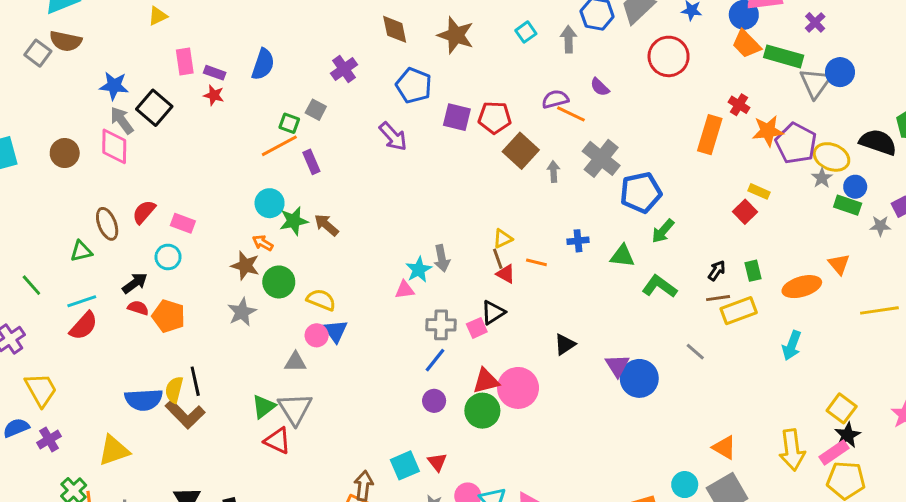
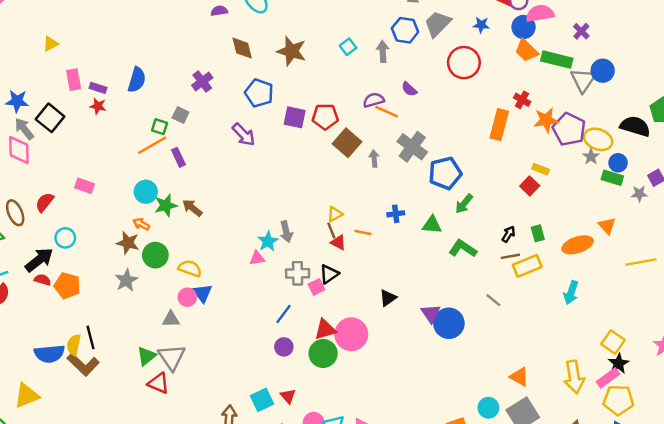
pink rectangle: (183, 223) -> (85, 186), moved
black arrow: (135, 283) -> (39, 260), size x1.4
gray cross: (441, 325) -> (298, 273), moved

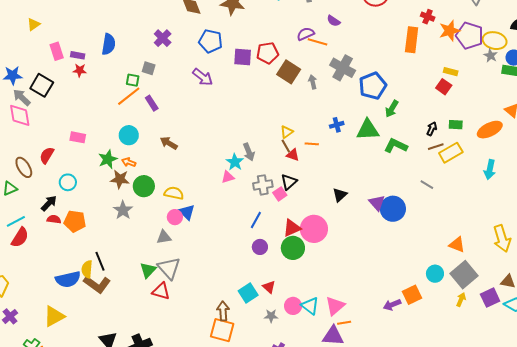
green star: (166, 205) -> (108, 159), moved
green triangle: (432, 225) -> (368, 130), size x1.4
green rectangle: (538, 233) -> (456, 125), turned -64
black arrow: (39, 260) -> (49, 203), size x0.7

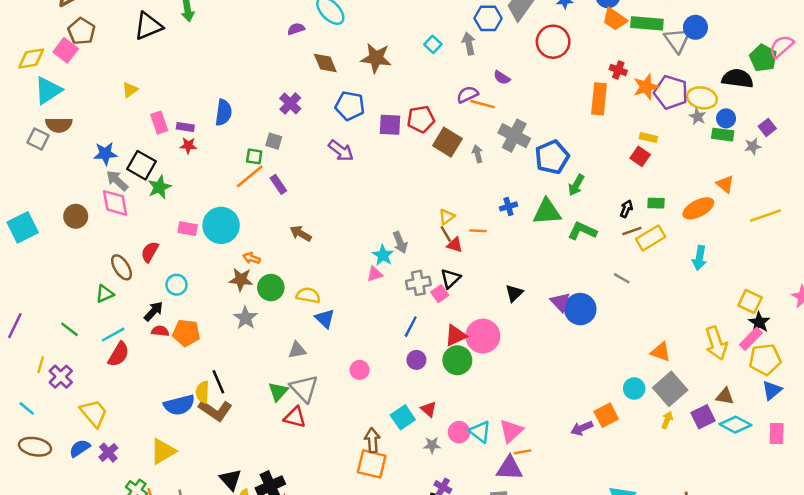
cyan circle: (129, 135) -> (221, 225), moved, size x1.5
green star: (108, 159) -> (159, 187), moved
pink circle: (175, 217) -> (360, 370), moved

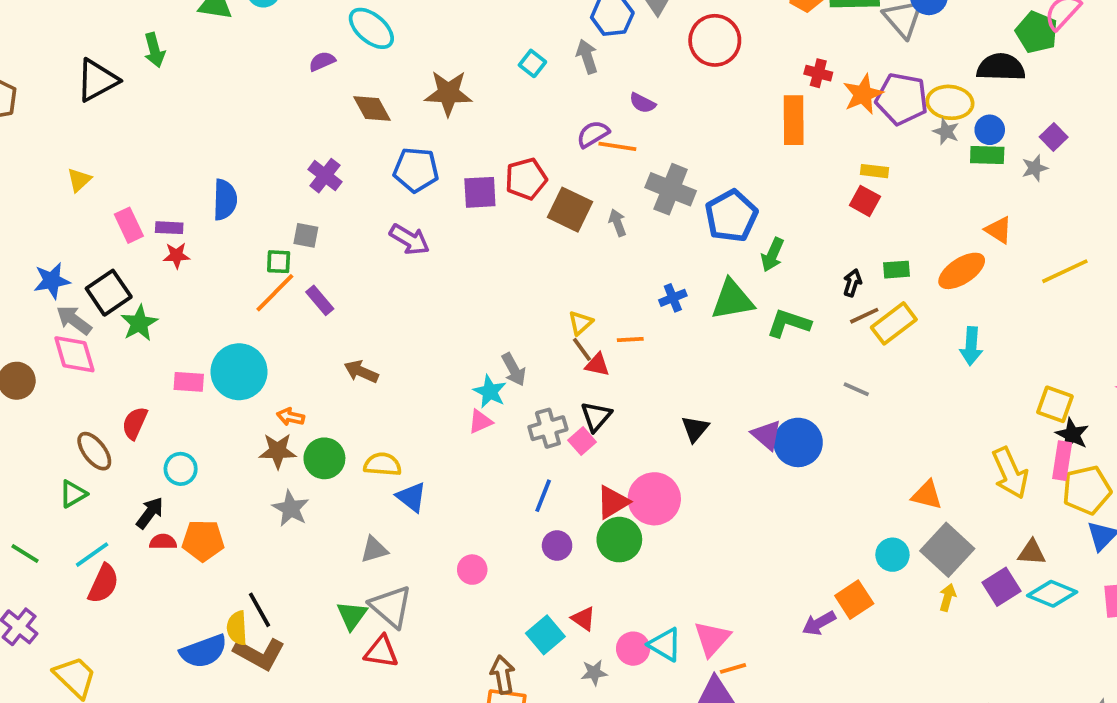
black square: (142, 165) -> (109, 293), turned 32
pink rectangle: (751, 339) -> (1062, 461), turned -30

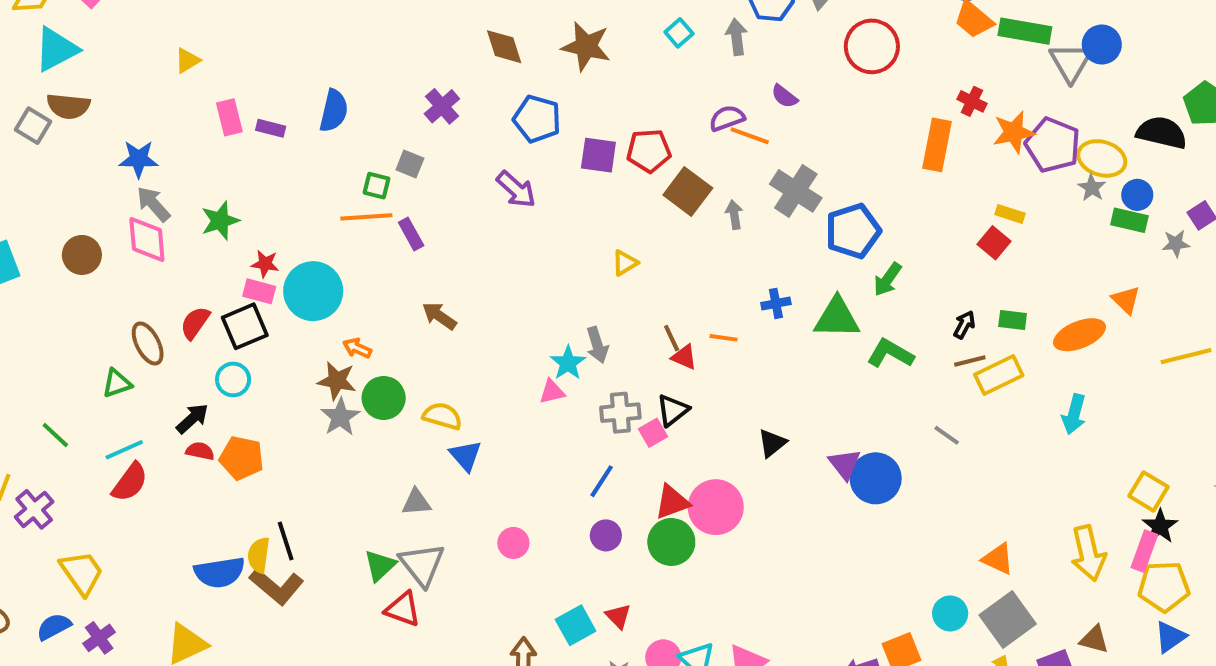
red star: (177, 255) -> (265, 264), moved
black square: (109, 293) -> (245, 326), moved
orange line: (275, 293) -> (366, 217), turned 30
yellow triangle: (580, 323) -> (625, 263), moved
gray star: (291, 508) -> (340, 417), moved

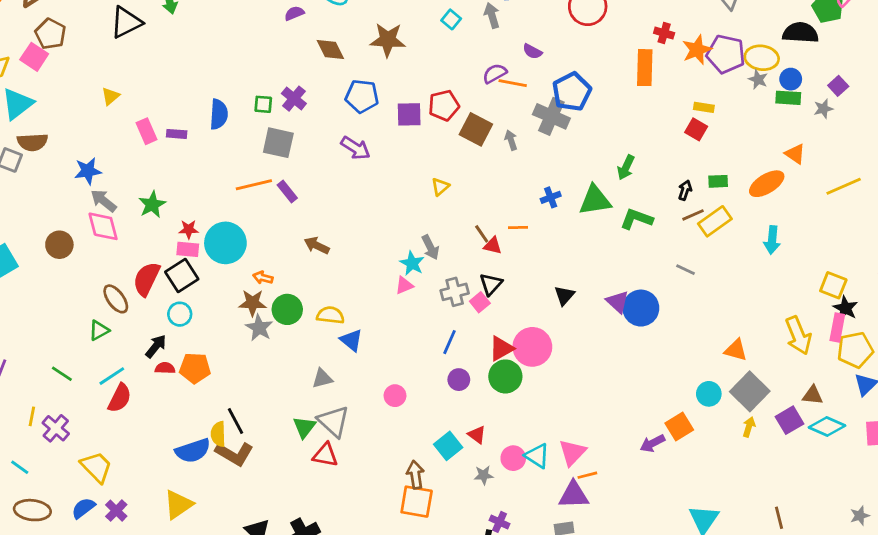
gray square: (410, 164) -> (278, 143), size x1.6
green square: (376, 186) -> (263, 104), moved
blue pentagon: (853, 231) -> (572, 92), moved
red semicircle: (195, 323) -> (147, 279), size x1.4

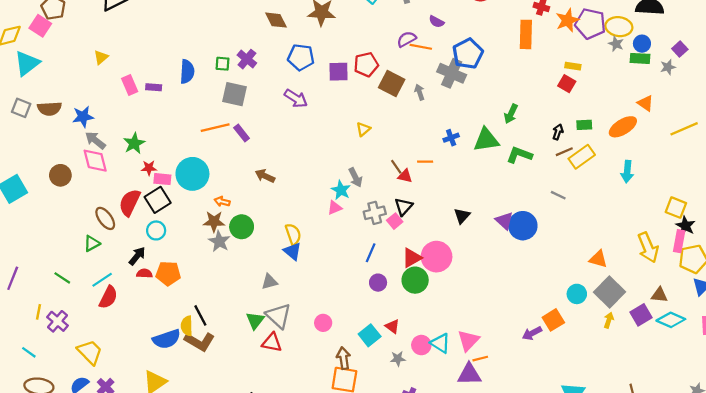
brown semicircle: (32, 142) -> (49, 109), moved
red star: (189, 229) -> (149, 168), moved
yellow semicircle: (330, 315) -> (293, 234), moved, turned 65
pink circle: (395, 396) -> (323, 323), moved

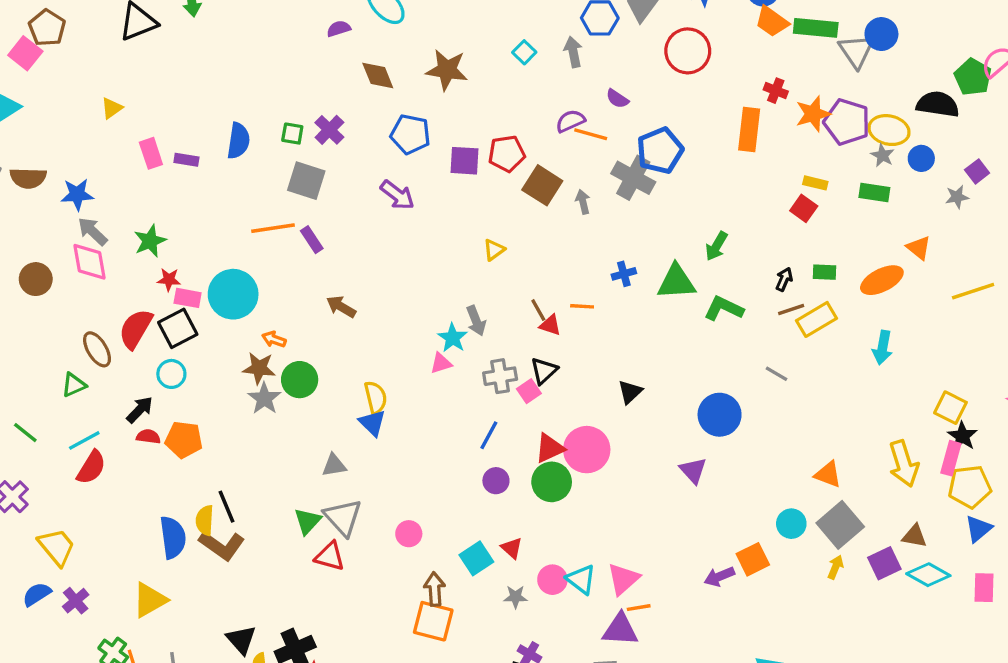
green rectangle: (640, 58) -> (874, 193), moved
purple triangle: (504, 221) -> (693, 471), moved
blue semicircle: (167, 339) -> (173, 537), turned -84

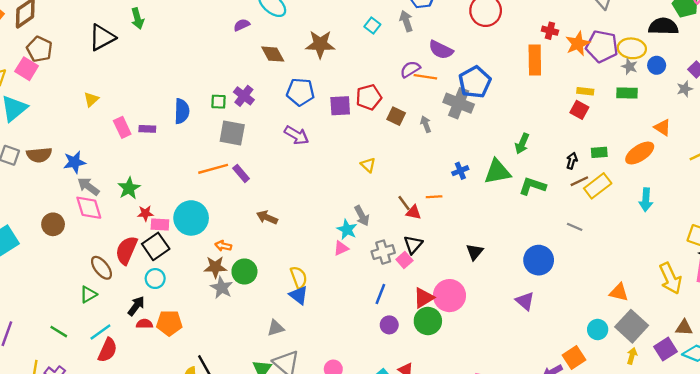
purple semicircle: (617, 99) -> (441, 50), size x1.5
brown square: (542, 185) -> (396, 116), size x0.7
yellow triangle: (494, 250) -> (368, 165), turned -35

